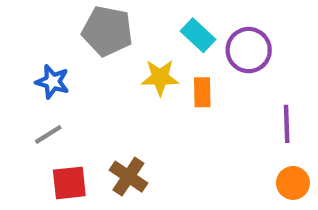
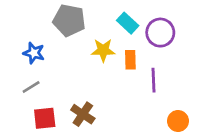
purple line: (287, 124) -> (154, 80), moved
orange circle: (293, 183) -> (178, 121), moved

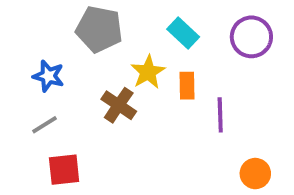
purple circle: (160, 33) -> (251, 37), moved
yellow star: (103, 50) -> (148, 72), turned -30
brown cross: (83, 114) -> (119, 105), moved

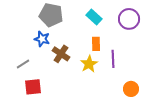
yellow star: (148, 72) -> (89, 64), moved
blue star: (48, 76) -> (42, 39), moved

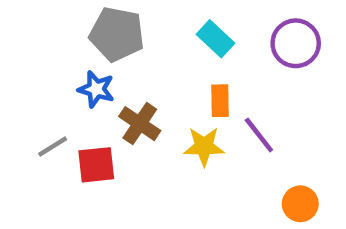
purple line: (113, 59) -> (259, 135), turned -36
yellow star: (89, 64) -> (204, 146), turned 30
red square: (33, 87) -> (96, 165), moved

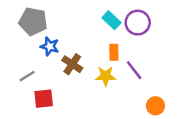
gray pentagon: (117, 34) -> (33, 21), moved
purple circle: (296, 43) -> (138, 23), moved
red square: (96, 165) -> (44, 99), moved

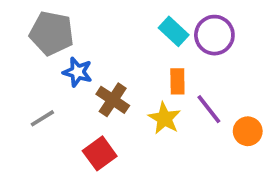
yellow star: (106, 76) -> (164, 118), turned 30
red square: (44, 99) -> (100, 153), moved, turned -30
orange circle: (155, 106) -> (248, 131), moved

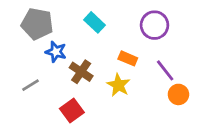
cyan rectangle: (174, 31) -> (95, 22), moved
orange rectangle: (177, 81) -> (128, 58), turned -66
purple line: (209, 109) -> (165, 70), moved

